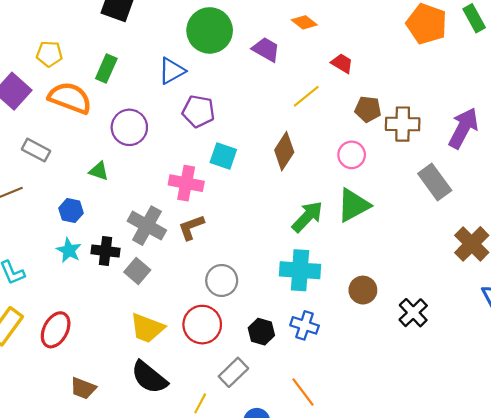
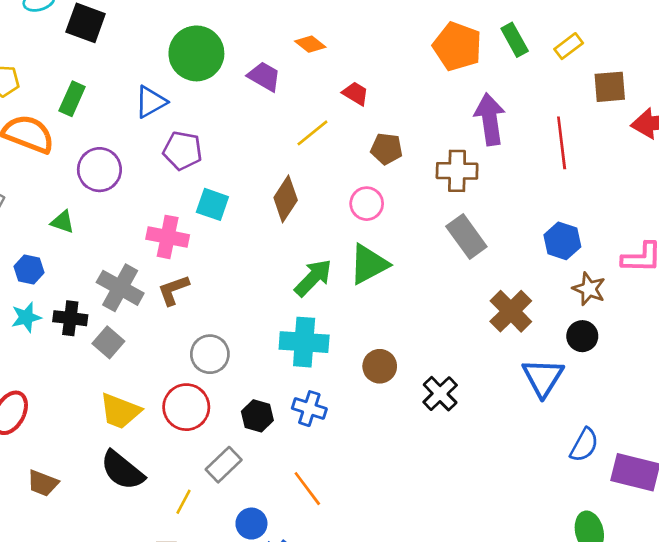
brown cross: (403, 124) -> (457, 171), moved
purple arrow: (463, 128) -> (490, 119), moved, turned -36
cyan star: (69, 250) -> (26, 317), turned 30

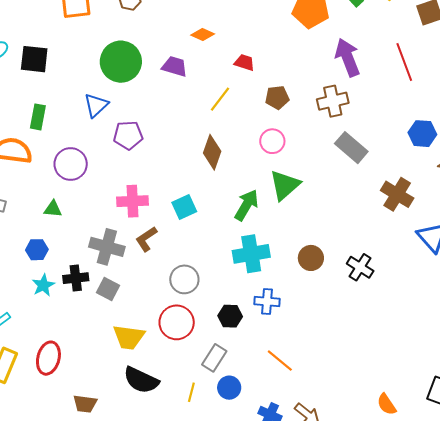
cyan square: (212, 204) -> (184, 207), moved, turned -30
blue circle: (251, 524) -> (229, 388), moved

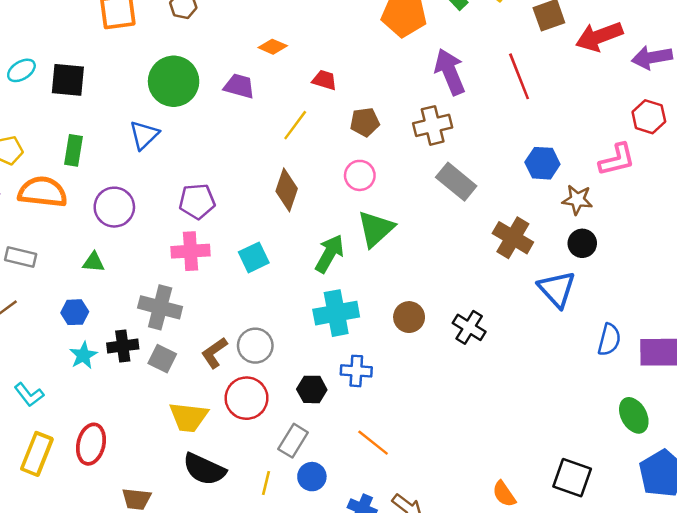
purple pentagon: (128, 135) -> (197, 201), moved
brown L-shape: (146, 239) -> (214, 353), moved

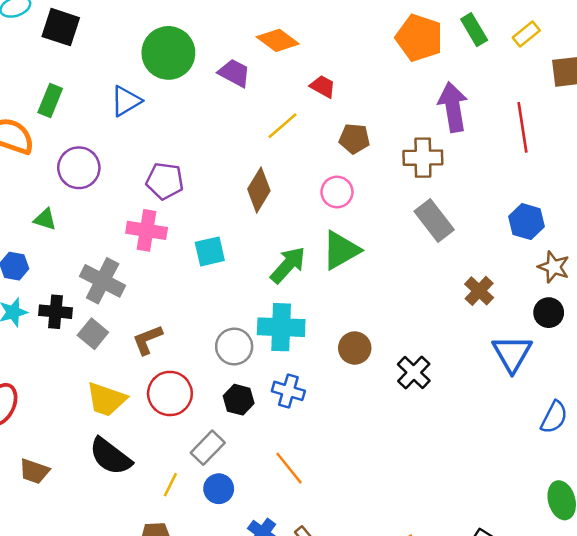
orange diamond: (273, 47) -> (278, 40), size x1.4
brown cross: (513, 238) -> (479, 291), size x0.7
gray circle: (255, 346) -> (234, 347), moved

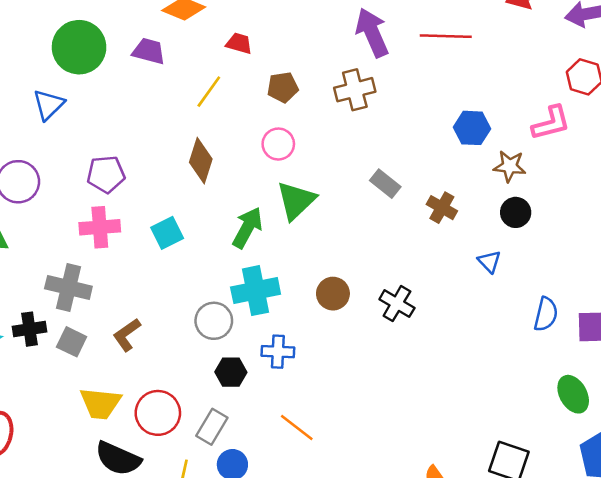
red line: (523, 127) -> (446, 36), turned -66
gray rectangle: (434, 221) -> (385, 184), moved, size x0.7
blue triangle: (512, 354) -> (489, 262), size x0.6
red circle: (170, 393) -> (158, 413), moved

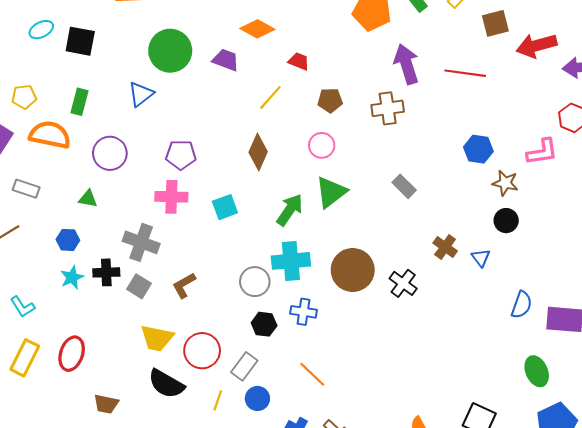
brown cross: (442, 208) -> (445, 247), moved
brown circle: (333, 294) -> (353, 270), size x1.6

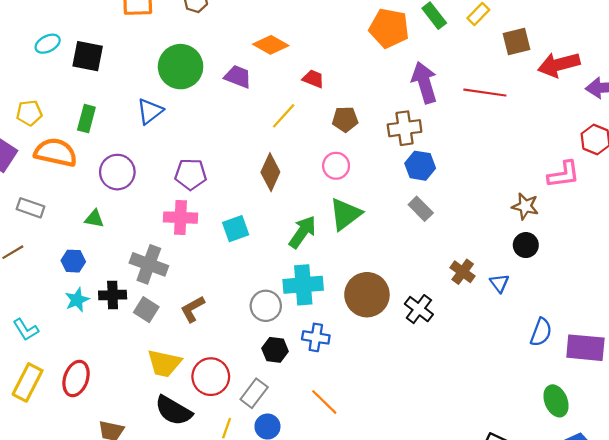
blue hexagon: (478, 149) -> (420, 166), moved

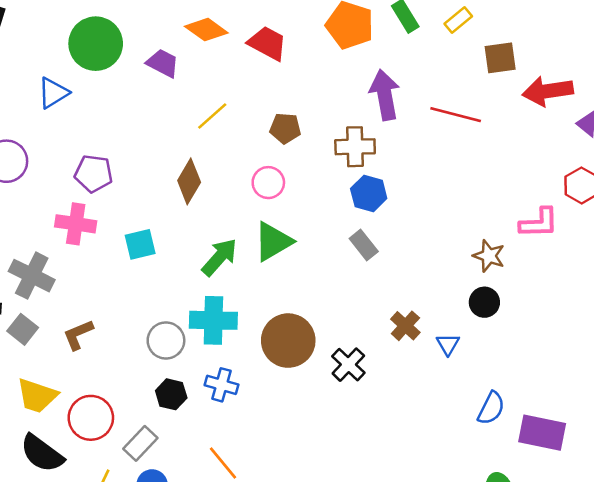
red trapezoid: (313, 79) -> (267, 43), moved, size x1.5

